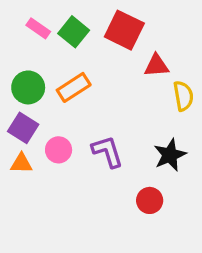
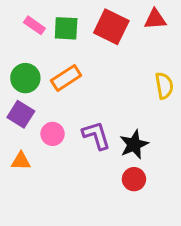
green square: (74, 32) -> (66, 28), turned -36
red triangle: (156, 66) -> (155, 19), moved
black star: (170, 155) -> (134, 144), moved
orange triangle: (21, 163) -> (21, 161), moved

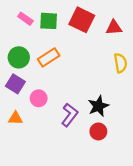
red triangle: (155, 19) -> (114, 28), moved
purple L-shape: (96, 135) -> (70, 115), moved, turned 55

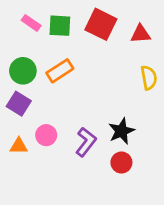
pink circle: (39, 98) -> (46, 135), moved

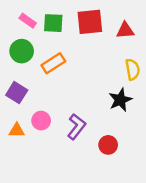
red square: (101, 24) -> (90, 22), turned -32
green circle: (23, 71) -> (22, 51), moved
black star: (121, 131) -> (120, 100), moved

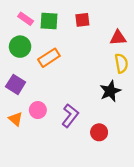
red square: (90, 22) -> (82, 20), size x0.6
red triangle: (125, 30) -> (118, 38), moved
orange triangle: (17, 130) -> (16, 119), turned 40

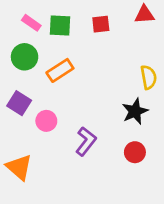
red triangle: (118, 38) -> (144, 15), moved
pink circle: (38, 110) -> (46, 121), moved
orange triangle: (16, 119) -> (19, 167), moved, size x1.5
red circle: (99, 132) -> (135, 152), moved

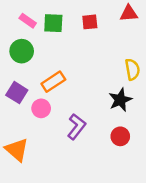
orange rectangle: (60, 70) -> (53, 82), moved

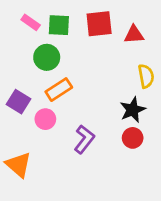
red triangle: (129, 13) -> (134, 35), moved
red square: (90, 22) -> (99, 24), size x1.5
green circle: (22, 51) -> (47, 57), moved
red circle: (120, 136) -> (133, 138), moved

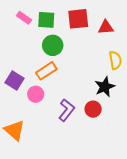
green circle: (47, 57) -> (53, 45), moved
red circle: (133, 138) -> (93, 109), moved

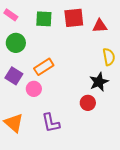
pink rectangle: (24, 18) -> (11, 15), moved
green circle: (53, 45) -> (16, 43), moved
purple L-shape: (66, 110) -> (51, 123), moved, turned 130

